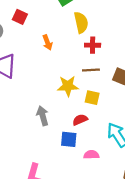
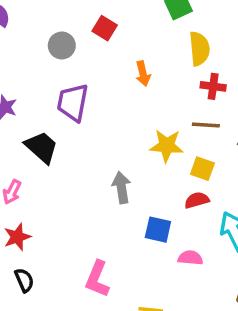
red semicircle: (80, 120) -> (197, 200), moved

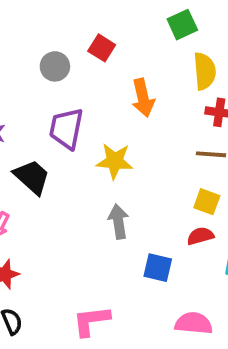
orange arrow: (143, 74) -> (143, 98), size x1.4
yellow star: (167, 146) -> (115, 161), moved
pink semicircle: (190, 258) -> (194, 323), moved, size x1.4
pink L-shape: (97, 279) -> (91, 321), turned 60

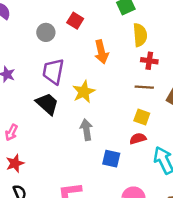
yellow star: (115, 161) -> (84, 92), turned -30
black trapezoid: (32, 177) -> (47, 104), moved

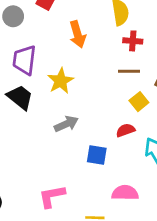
yellow square: (142, 117) -> (139, 102), moved, turned 35
gray arrow: (86, 130) -> (66, 124), turned 78

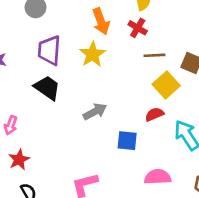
red cross: (133, 41) -> (138, 28), moved, turned 30
yellow star: (61, 81) -> (93, 54), moved
yellow square: (139, 102) -> (166, 85), size x1.4

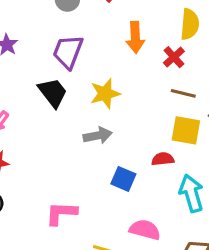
yellow star: (93, 54) -> (105, 94), moved
yellow square: (166, 85) -> (186, 130), turned 35

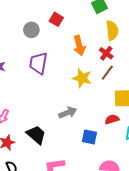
black trapezoid: (53, 93) -> (36, 135), moved
brown line: (183, 93) -> (107, 73), moved, turned -56
yellow star: (105, 94) -> (82, 78), moved, turned -30

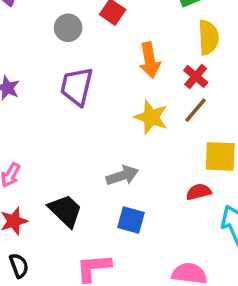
blue square: (89, 137) -> (131, 220), moved

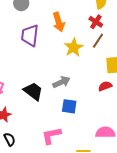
orange arrow: (150, 60) -> (59, 22), moved
yellow star: (151, 117) -> (74, 47), turned 30
black trapezoid: (65, 211) -> (33, 91), moved

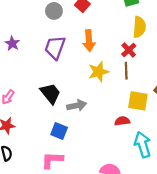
brown line: (98, 41) -> (126, 71), turned -49
black trapezoid: (33, 91) -> (50, 93), moved
blue square: (69, 106) -> (59, 131), moved

